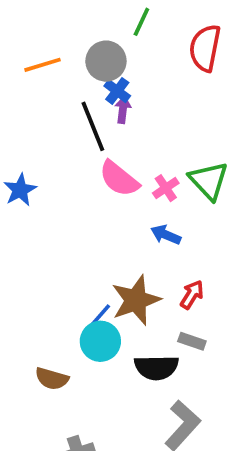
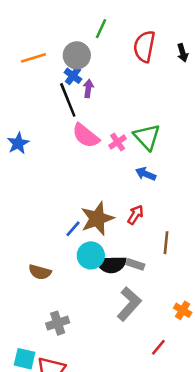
blue cross: (117, 91) -> (73, 76), moved
blue arrow: (166, 235) -> (146, 174), moved
cyan circle: (100, 341) -> (91, 255), moved
gray rectangle: (192, 341) -> (135, 264), moved

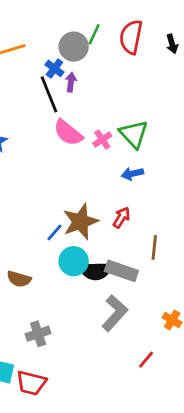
green line: (101, 29) -> (94, 34), moved
gray circle: (77, 55) -> (74, 47), moved
blue arrow: (146, 174) -> (132, 174), turned -36
gray rectangle: (135, 264) -> (121, 271), size x1.6

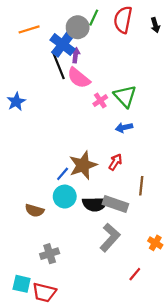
blue cross: (54, 68) -> (63, 44), size x1.6
pink semicircle: (68, 133) -> (79, 78), moved
cyan circle: (74, 261) -> (65, 197), moved

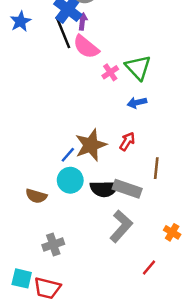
blue star: (16, 102) -> (20, 21), moved

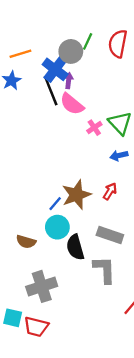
black semicircle: (104, 189) -> (75, 247), moved, turned 75
gray L-shape: (121, 226) -> (104, 270), turned -44
gray cross: (53, 244) -> (42, 286), size x1.5

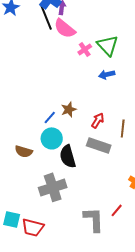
red arrow: (110, 191) -> (98, 120), moved
brown star: (76, 195) -> (69, 109), size x0.6
gray L-shape: (104, 270) -> (94, 219), moved
gray cross: (42, 286) -> (53, 187), moved

